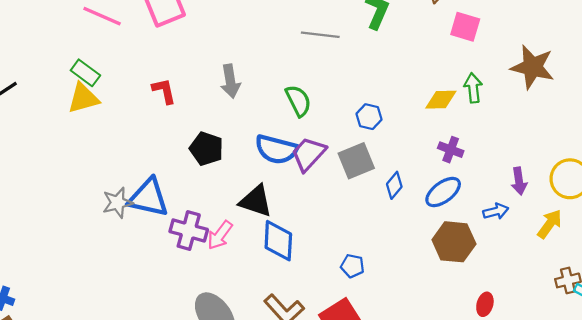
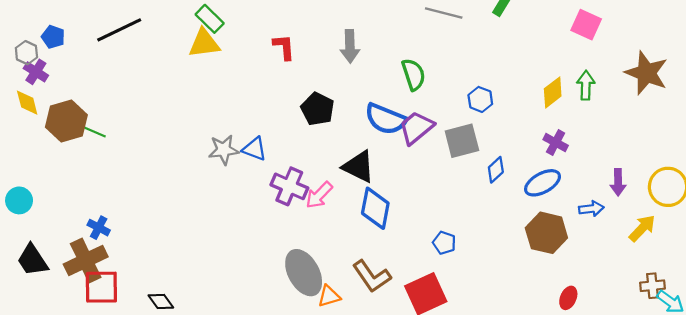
yellow diamond: (441, 100) -> (553, 92), turned -44
blue triangle: (148, 198) -> (254, 149), size x0.6

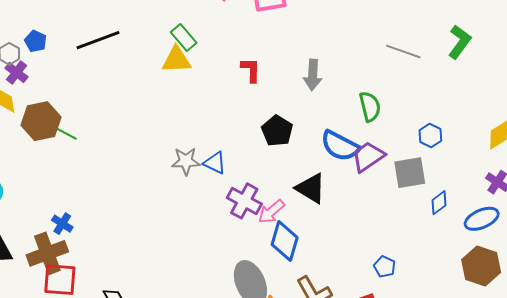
blue diamond: (375, 208) -> (285, 241), moved

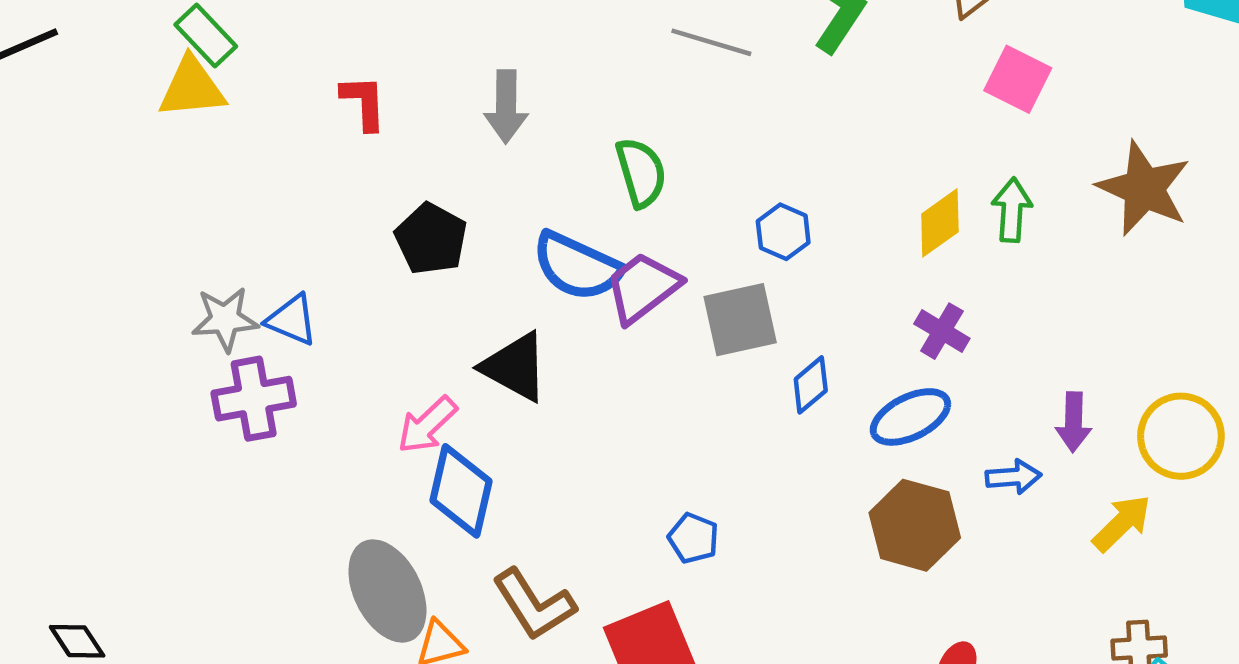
purple cross: (244, 201) -> (254, 399), moved, turned -36

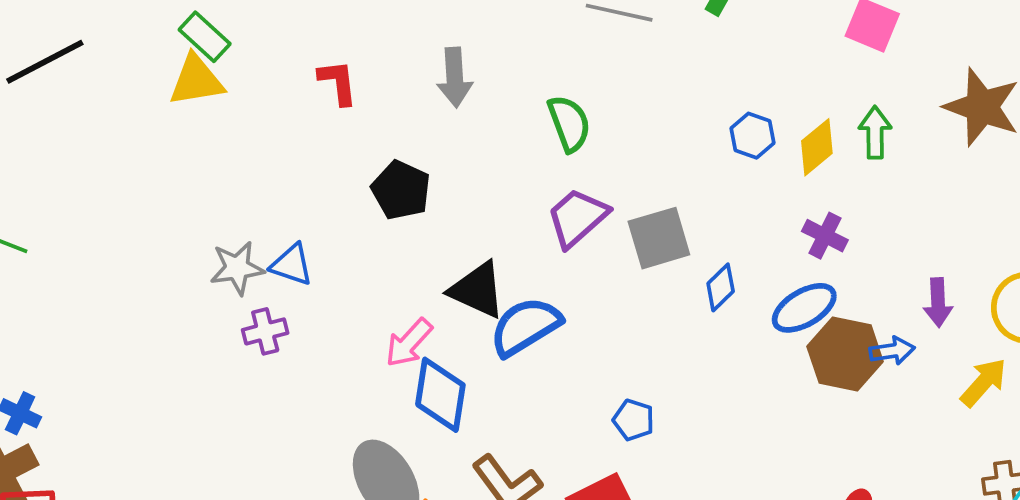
blue hexagon: (783, 232) -> (752, 136), moved
blue semicircle: (577, 266) -> (525, 326), moved, turned 128
purple cross: (254, 399) -> (265, 331), size x0.7
brown hexagon: (915, 525) -> (845, 354), moved

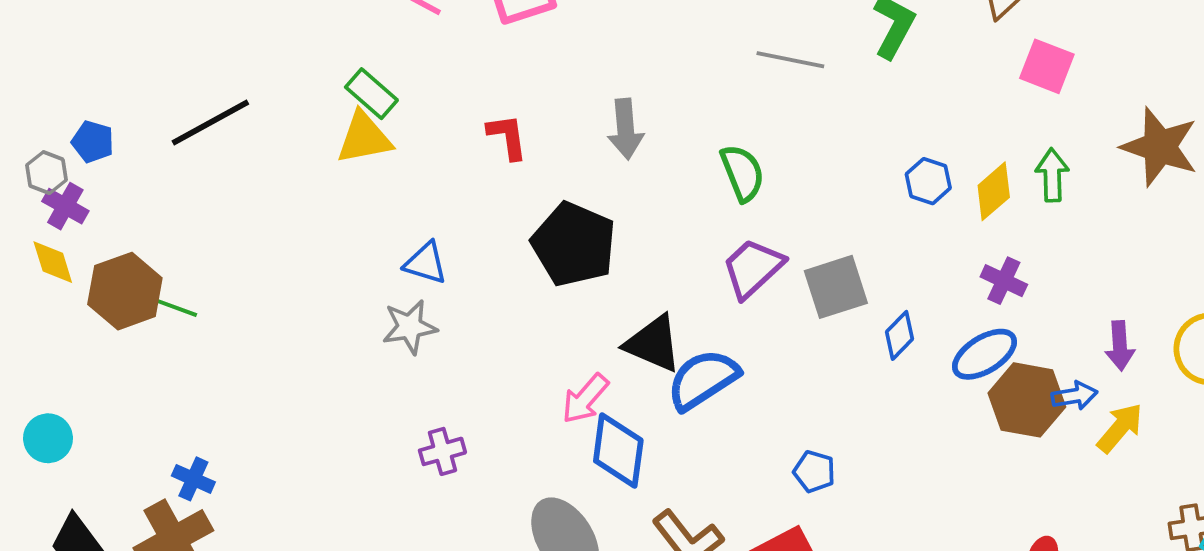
black pentagon: (401, 190) -> (574, 244), size x1.4
blue triangle: (292, 265) -> (426, 263), moved
purple cross: (265, 331) -> (442, 451), moved
yellow arrow: (984, 382) -> (1120, 428), moved

